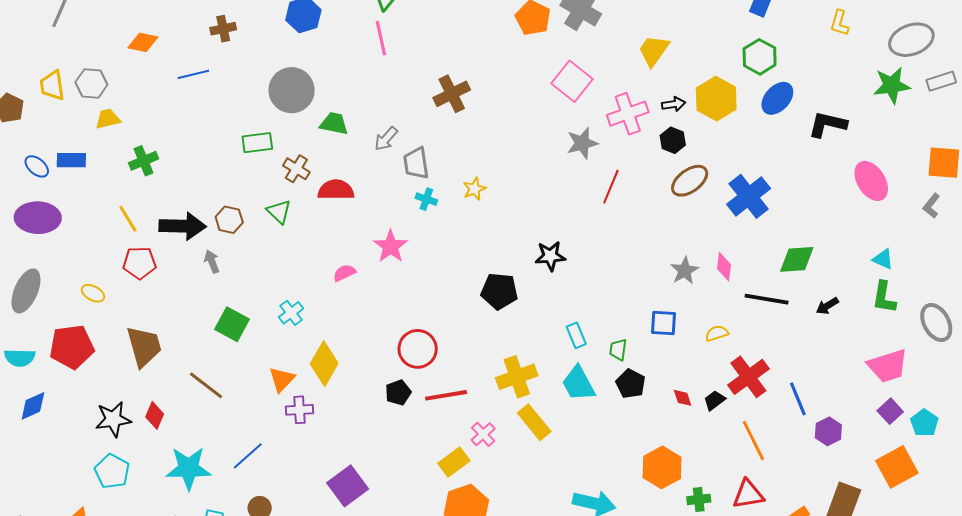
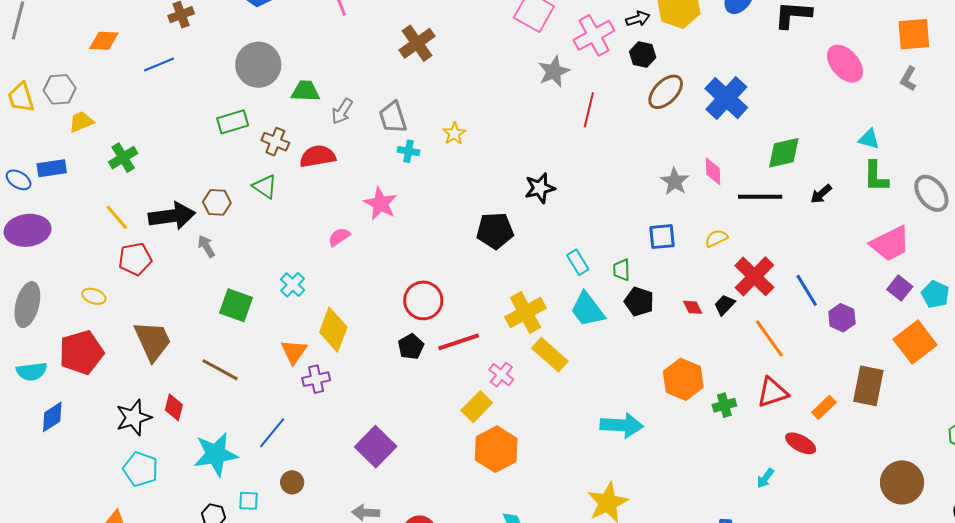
gray arrow: (386, 139) -> (342, 111), moved

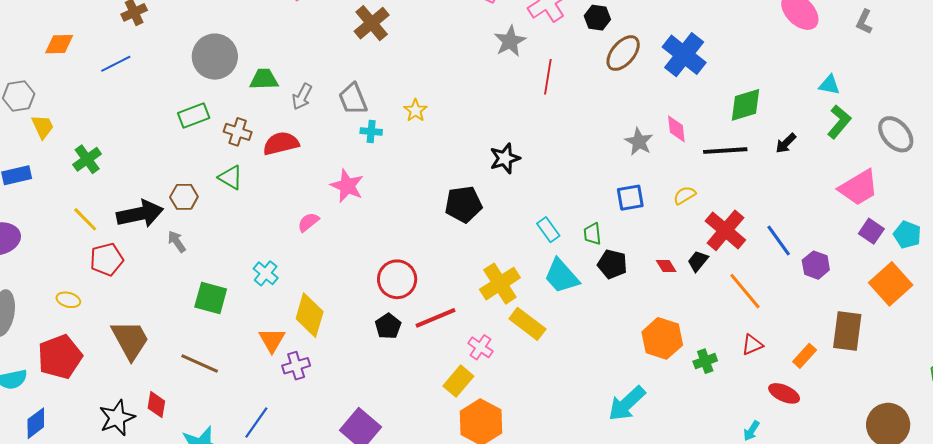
yellow trapezoid: (81, 122) -> (43, 127), turned 92
green L-shape: (876, 177) -> (839, 122), turned -136
red triangle: (773, 392) -> (752, 345), size x0.7
cyan arrow: (622, 425) -> (627, 404), moved, turned 138

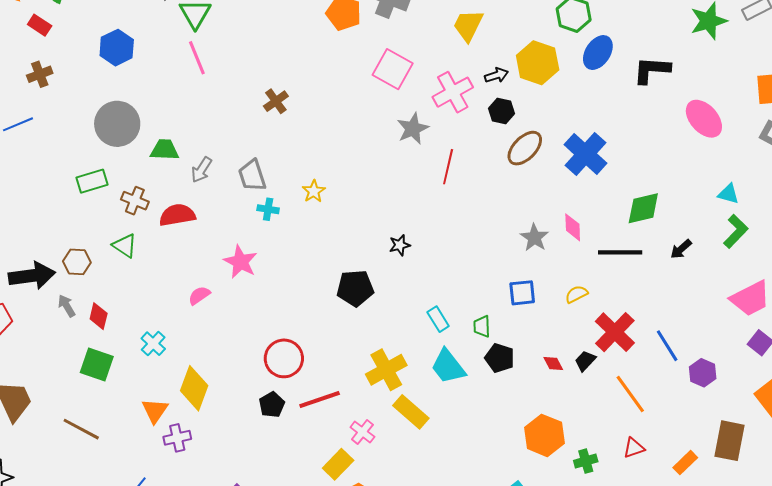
brown cross: (372, 23) -> (276, 101), size x0.7
black star: (505, 158) -> (400, 245), size x0.7
red diamond: (156, 405) -> (99, 316), moved

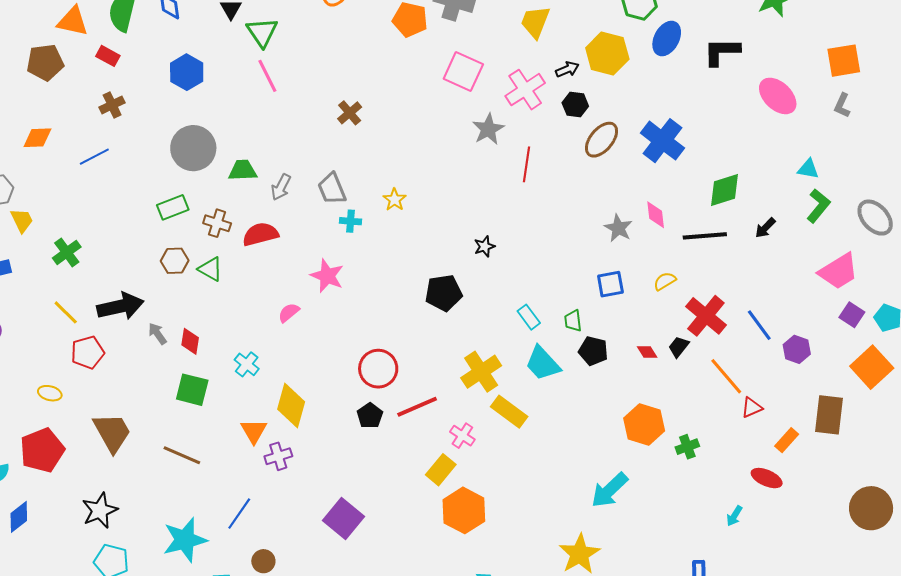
brown hexagon: (77, 262) -> (175, 261), moved
red triangle: (634, 448) -> (752, 408), moved

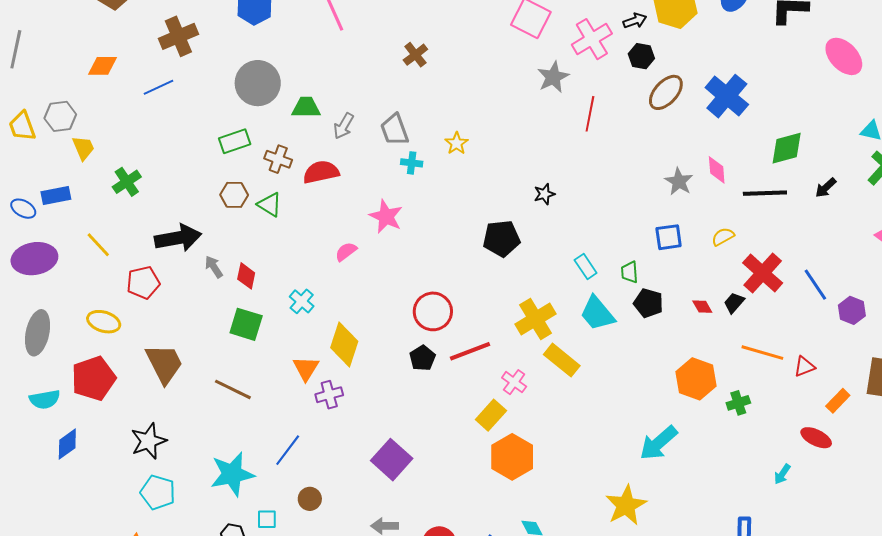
brown cross: (112, 105) -> (178, 36), size x1.5
yellow line: (66, 312) -> (98, 245), moved
orange line: (726, 376) -> (762, 353), moved, turned -36
yellow ellipse: (50, 393) -> (104, 322), size x1.4

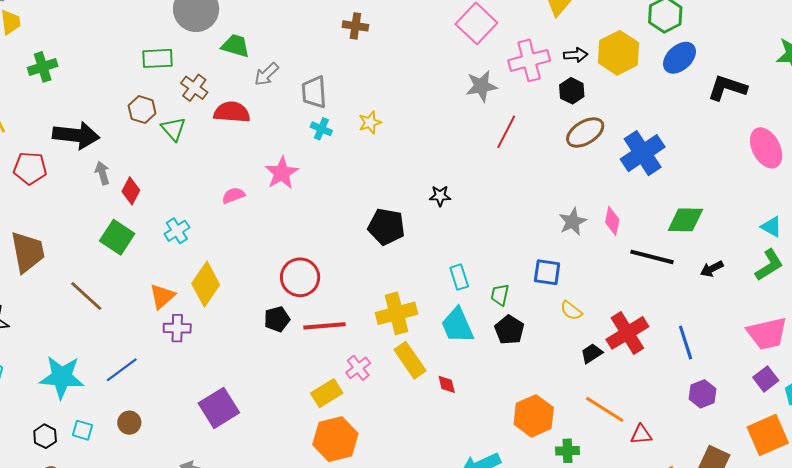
brown cross: (415, 55) -> (355, 26), turned 30
yellow semicircle: (723, 237) -> (571, 311), moved, turned -130
blue line: (815, 285) -> (686, 342), moved
red diamond: (702, 307) -> (447, 384), moved

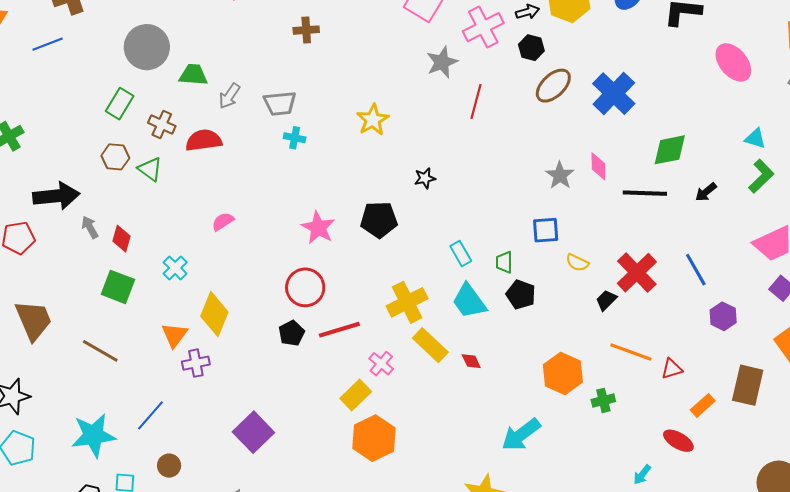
green rectangle: (158, 58) -> (120, 104), turned -44
gray trapezoid: (314, 92) -> (280, 103), turned -80
yellow star: (370, 123) -> (373, 120), moved, size x1.4
pink star: (282, 173) -> (318, 228), moved

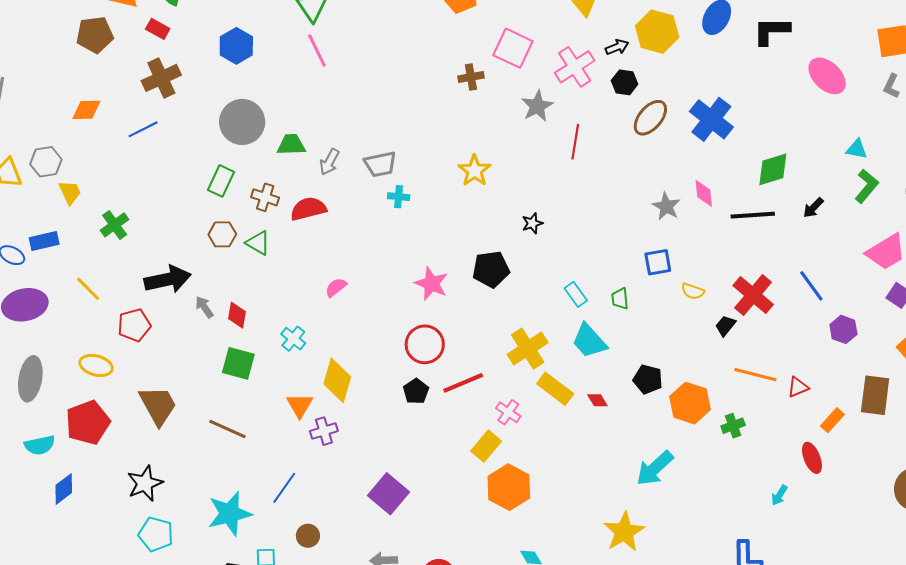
brown cross: (306, 30) -> (471, 77), moved
black pentagon: (521, 295) -> (648, 379), moved
red ellipse: (678, 441) -> (812, 458), turned 44

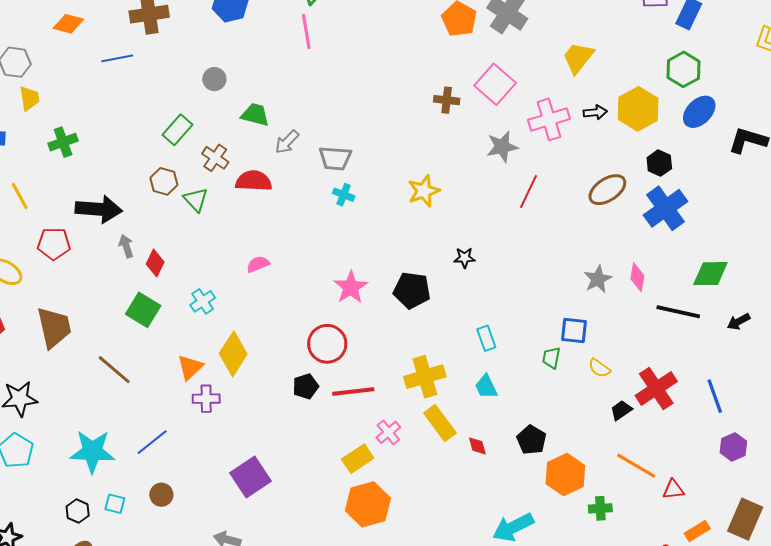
black hexagon: (625, 82) -> (659, 163), moved
gray circle: (242, 122) -> (214, 79), size x0.5
green trapezoid: (620, 299) -> (551, 358), moved
cyan trapezoid: (589, 341) -> (486, 387), size x0.7

